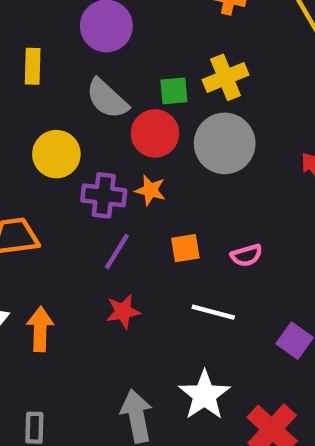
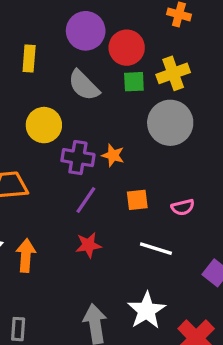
red circle: (155, 133) -> (127, 48), moved

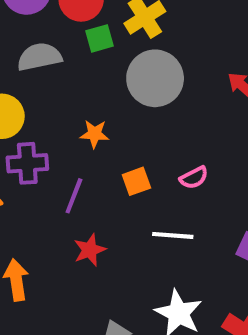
gray semicircle: (84, 85) -> (39, 57), turned 136
purple cross: (78, 158) -> (27, 163), moved

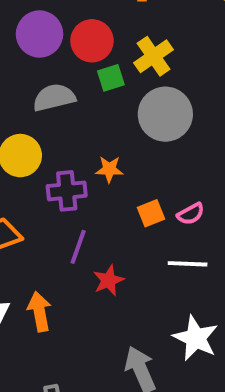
purple cross: (27, 163) -> (67, 191), moved
pink semicircle: (194, 178) -> (191, 214), moved
purple line: (74, 196) -> (78, 247), moved

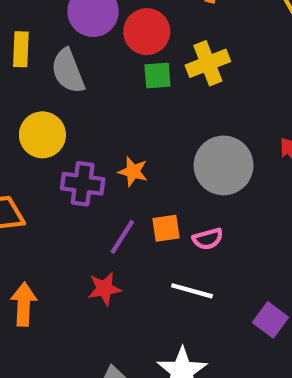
gray semicircle: (54, 97) -> (68, 71), moved, turned -111
gray circle: (165, 114) -> (224, 165), moved
purple line: (78, 247) -> (122, 237), moved

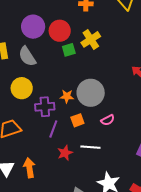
gray circle: (224, 165) -> (91, 93), moved
orange square: (166, 228) -> (77, 120), moved
purple line: (122, 237) -> (53, 129), moved
white line: (192, 291) -> (90, 147), moved

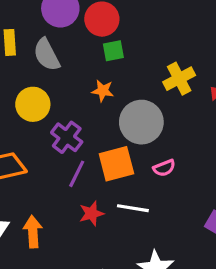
yellow cross: (91, 39) -> (179, 79), moved
orange star: (67, 96) -> (103, 91), moved
purple cross: (45, 107) -> (67, 137), turned 36
orange square: (77, 120) -> (116, 164), size x1.6

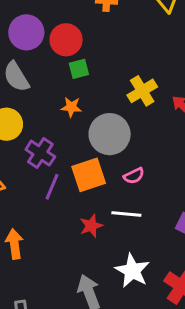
white line: (133, 208) -> (126, 214), moved
red star: (92, 213) -> (91, 226), moved

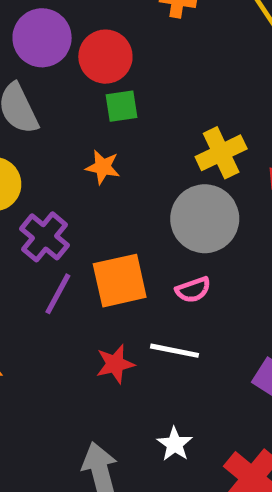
gray circle: (110, 134) -> (205, 219), moved
white star: (132, 271) -> (175, 444), size x0.6

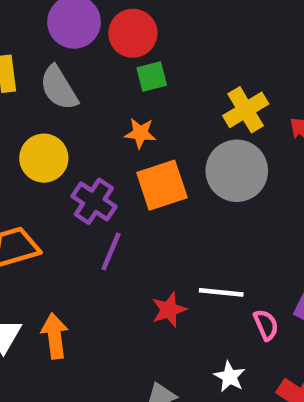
orange square: (120, 281) -> (162, 185), moved
pink semicircle: (193, 290) -> (266, 325), moved, turned -88

